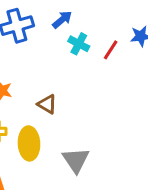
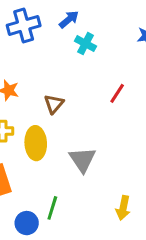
red line: (111, 50) -> (117, 93), moved
brown triangle: (47, 104) -> (54, 104), turned 40

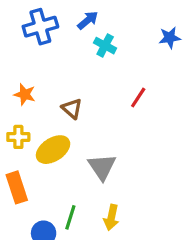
brown triangle: (54, 104) -> (72, 109), turned -30
yellow ellipse: (36, 143) -> (53, 150), turned 60
yellow arrow: (123, 208) -> (111, 217), moved

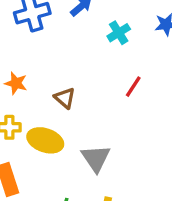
cyan cross: (105, 46) -> (119, 33), moved, turned 30
yellow ellipse: (53, 150) -> (45, 140), turned 52

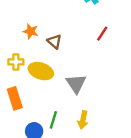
orange star: (16, 83) -> (31, 31), moved

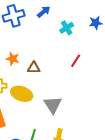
brown triangle: (55, 42) -> (34, 68), turned -40

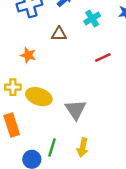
red line: (76, 61) -> (103, 58), turned 32
brown triangle: (34, 68) -> (59, 34), moved

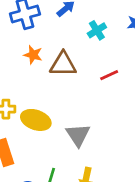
brown triangle: (59, 34) -> (63, 64), moved, size x1.5
orange star: (28, 55) -> (33, 55), moved

